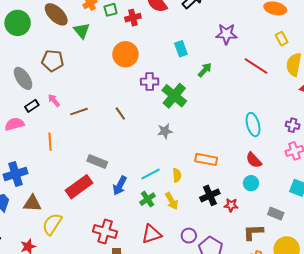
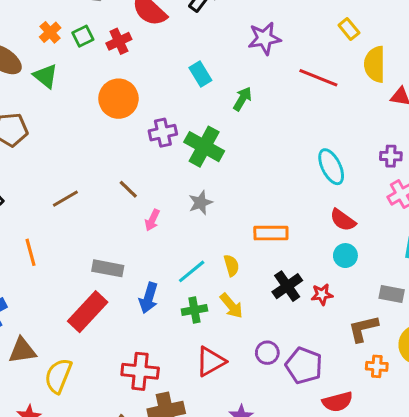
pink arrow: (54, 100) -> (152, 220), moved, turned -104
green cross: (148, 199) -> (194, 310), turned 35

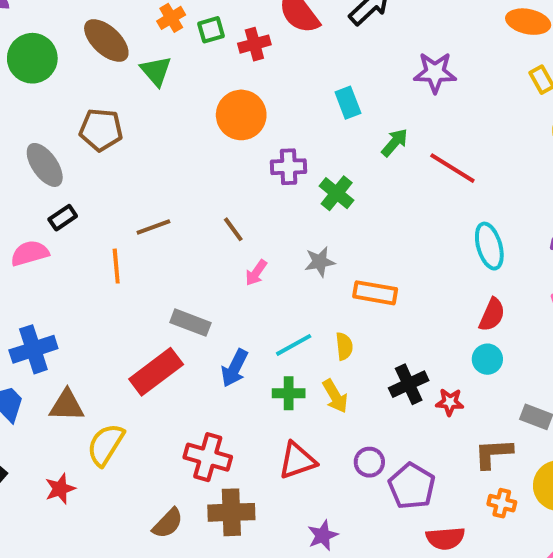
red line: (318, 78) -> (452, 168), moved
green cross: (204, 147) -> (337, 193), size x0.7
red semicircle: (343, 220) -> (492, 315), turned -112
orange rectangle: (271, 233) -> (375, 293), moved
orange line: (31, 252) -> (116, 266), moved

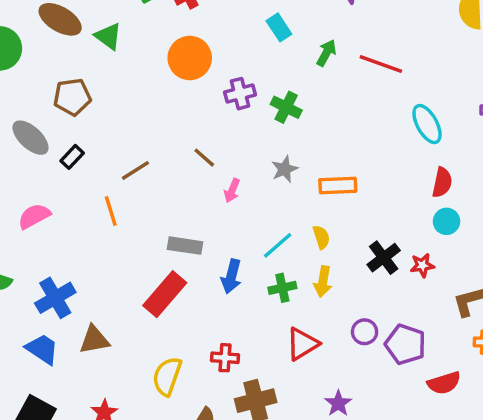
black rectangle: (63, 218) -> (72, 157), moved
yellow arrow: (335, 396) -> (323, 282), turned 52
yellow semicircle: (106, 445) -> (167, 376), moved
red cross: (208, 457) -> (225, 358), size x0.7

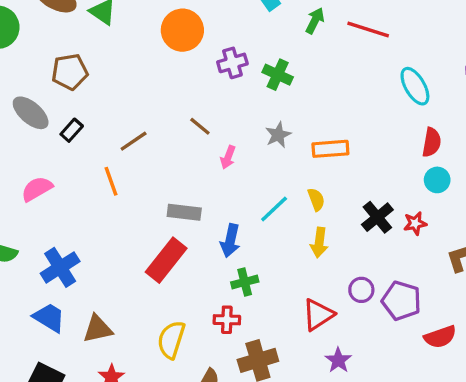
green cross: (282, 288) -> (245, 282), moved
brown triangle: (94, 340) -> (98, 329), moved
red triangle: (302, 344) -> (318, 315), moved

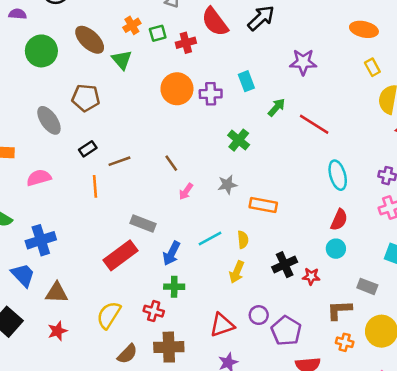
purple cross: (232, 63) -> (211, 94), moved
black rectangle: (72, 130) -> (88, 149), moved

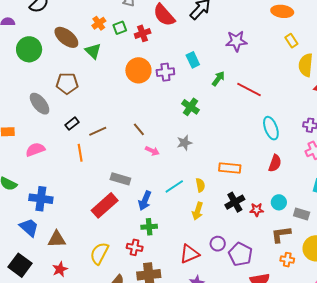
pink arrow: (186, 191) -> (152, 151), turned -96
orange rectangle: (263, 205) -> (230, 168), moved
blue cross: (41, 240) -> (41, 199), turned 30
cyan circle: (336, 249) -> (279, 202), moved

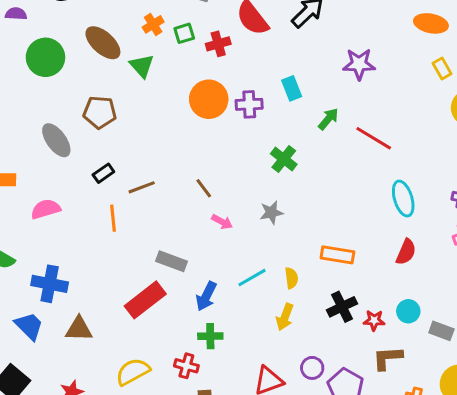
brown L-shape: (281, 234) -> (387, 358), moved
brown triangle: (57, 239) -> (79, 329), moved
yellow semicircle: (99, 253) -> (133, 372), turned 30

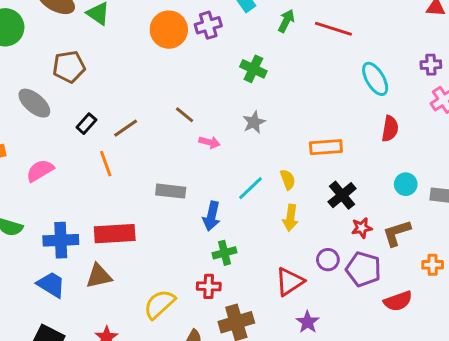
red rectangle: (145, 300) -> (115, 234), moved, turned 48
red star: (374, 320) -> (362, 228), moved

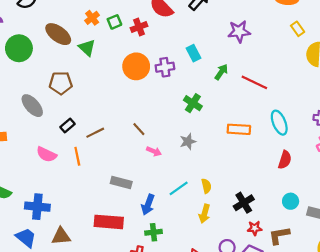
orange rectangle: (326, 147) -> (239, 129), moved
pink semicircle: (40, 171) -> (46, 154), moved, turned -132
red rectangle: (115, 234) -> (109, 222), moved

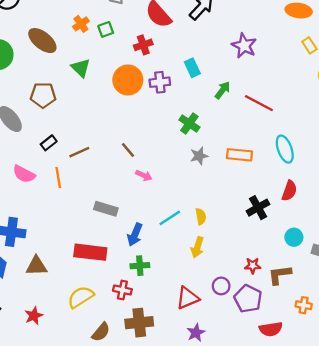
red cross: (139, 27) -> (143, 45), moved
purple star: (239, 31) -> (244, 46), turned 30
green triangle: (87, 48) -> (81, 68), moved
gray star: (188, 141) -> (199, 156), moved
black cross: (244, 203) -> (258, 208), moved

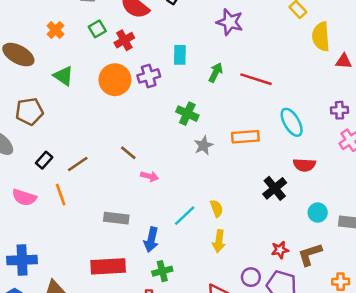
green square: (106, 29) -> (97, 29), moved
cyan rectangle: (192, 68) -> (180, 55), turned 36
red semicircle: (289, 191) -> (304, 165), turned 84

